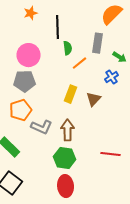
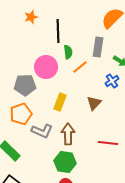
pink circle: (29, 55) -> (46, 67), moved
yellow rectangle: (71, 94) -> (60, 102), moved
red line: (111, 154) -> (108, 143), moved

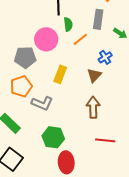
blue cross: (112, 81) -> (105, 57), moved
brown arrow: (68, 134) -> (93, 107), moved
red line: (108, 143) -> (105, 140), moved
green hexagon: (65, 162) -> (53, 137), moved

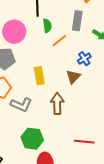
pink circle: (46, 39) -> (14, 32), moved
yellow rectangle: (60, 74) -> (39, 76), turned -30
brown arrow: (93, 107) -> (57, 104), moved

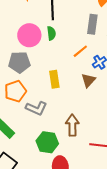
green semicircle: (47, 26) -> (51, 33), moved
orange line: (59, 41) -> (80, 51), moved
brown arrow: (57, 104) -> (72, 125), moved

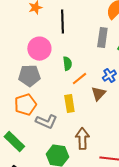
green semicircle: (51, 33) -> (67, 64), moved
orange line: (80, 51) -> (79, 79), moved
yellow rectangle: (54, 79) -> (69, 104), moved

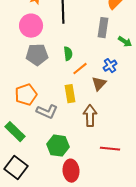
pink circle: (39, 49) -> (31, 26), moved
gray pentagon: (29, 76) -> (37, 55), moved
brown arrow: (82, 139) -> (90, 116), moved

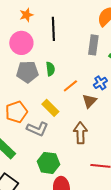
green semicircle: (68, 54) -> (50, 69), moved
yellow rectangle: (70, 94) -> (50, 108), moved, turned -36

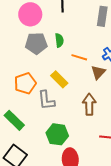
orange line: (70, 86) -> (79, 57), turned 56
gray L-shape: (37, 129) -> (46, 100), turned 60

